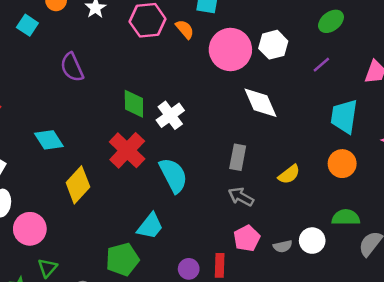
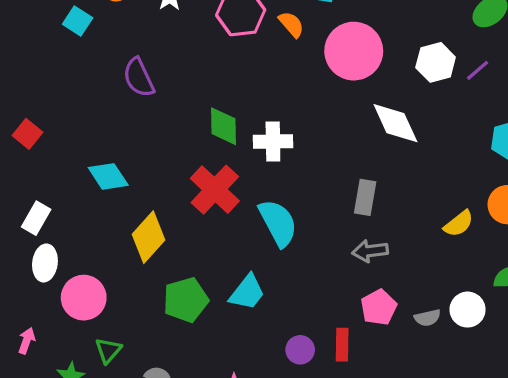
white hexagon: (273, 45) -> (436, 62), moved
white cross: (170, 115) -> (273, 141), turned 36
yellow semicircle: (289, 174) -> (459, 224), moved
gray arrow: (241, 197) -> (370, 251), turned -35
green pentagon: (123, 259) -> (186, 300), moved

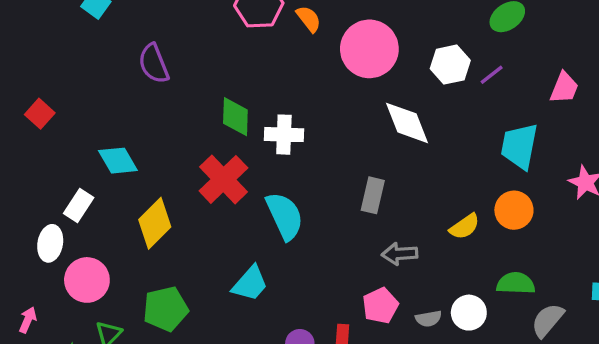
white rectangle: (36, 218) -> (79, 206), moved
gray arrow: (370, 251) -> (400, 254), moved
green pentagon: (186, 300) -> (165, 309), moved

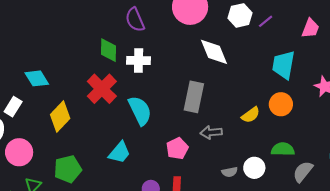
purple semicircle: (154, 64) -> (135, 20), moved
gray rectangle: (373, 195) -> (194, 97), size x1.4
pink pentagon: (380, 306) -> (177, 148), moved

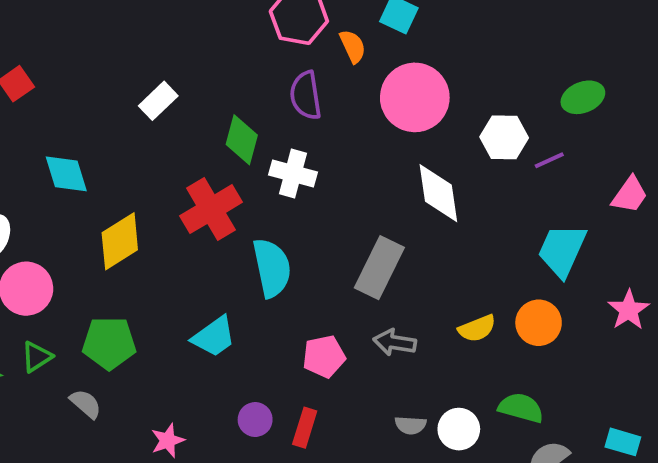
cyan diamond: (37, 78) -> (66, 174), moved
white rectangle: (13, 107) -> (158, 101), moved

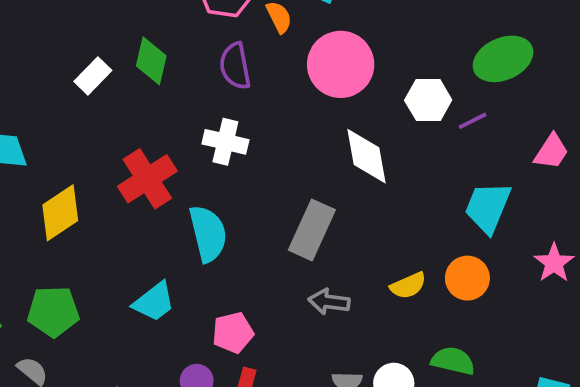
green ellipse: (583, 97) -> (503, 59), size x1.4
green diamond: (242, 140) -> (151, 61), moved
pink pentagon: (324, 356) -> (233, 333), moved

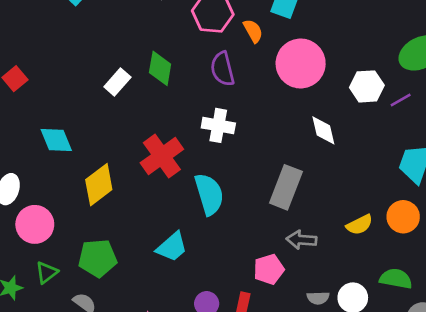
white diamond: (366, 156) -> (323, 130), size x0.7
pink pentagon: (233, 333) -> (269, 269), moved

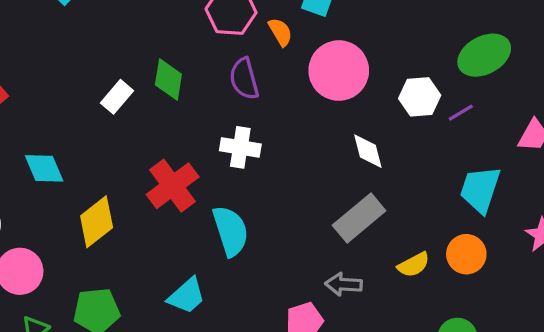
gray rectangle: (286, 187) -> (359, 218), moved, turned 30

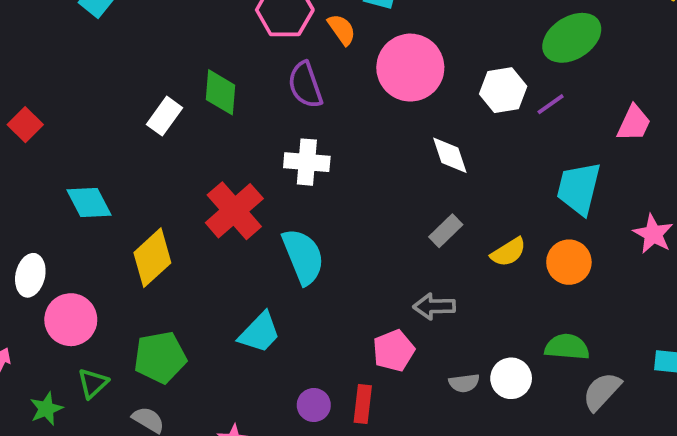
gray rectangle: (359, 218) -> (446, 231), size x0.6
yellow semicircle: (414, 265) -> (508, 252), moved

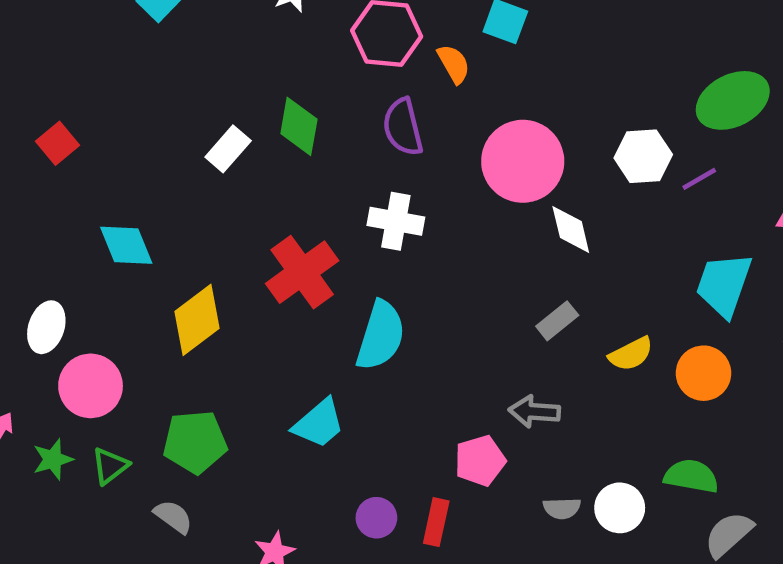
pink circle: (410, 68) -> (523, 161), moved
cyan semicircle: (303, 256) -> (381, 336), turned 34
green star: (46, 409) -> (53, 459), moved

